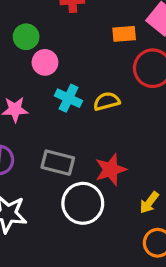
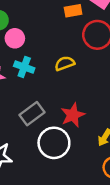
cyan cross: (69, 98) -> (24, 67), moved
gray rectangle: (58, 163) -> (32, 114), turned -45

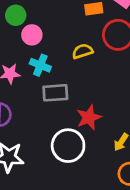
yellow semicircle: (65, 63) -> (83, 51), moved
gray rectangle: (32, 114) -> (55, 93), moved, turned 30

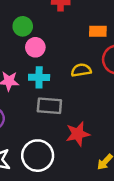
cyan cross: (40, 65) -> (39, 77), turned -30
white circle: (68, 146) -> (38, 156), moved

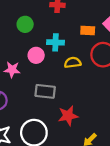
pink circle: (35, 47) -> (36, 55), moved
cyan cross: (39, 77) -> (55, 42), moved

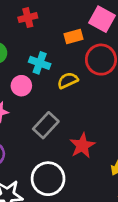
cyan cross: (55, 42) -> (40, 63), turned 35
gray rectangle: (45, 91) -> (46, 125), turned -36

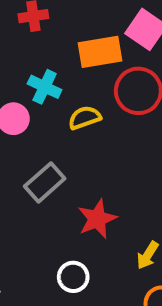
orange rectangle: (74, 37) -> (100, 52), size x1.5
white circle: (48, 179) -> (73, 277), moved, size x0.6

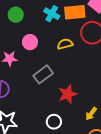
cyan cross: (45, 87) -> (52, 14), moved

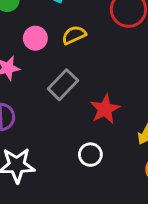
yellow semicircle: (65, 44) -> (74, 35), moved

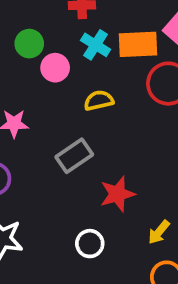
pink circle: (35, 38) -> (55, 68), moved

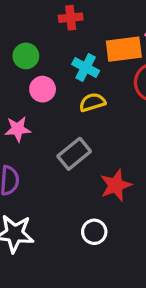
cyan cross: (96, 45) -> (86, 67), moved
pink circle: (55, 68) -> (43, 89), moved

